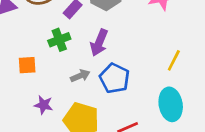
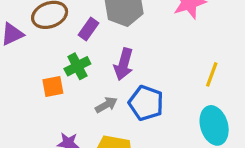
orange square: (27, 65) -> (53, 86), moved

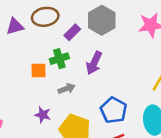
blue pentagon: (146, 103) -> (114, 110), moved
gray arrow: (106, 105) -> (67, 89), moved

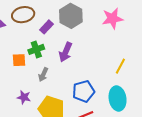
gray arrow: (67, 89) -> (43, 75), turned 136
blue pentagon: (114, 110) -> (84, 91), turned 30

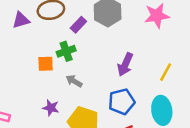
purple arrow: (66, 52) -> (125, 64), moved
gray arrow: (43, 75) -> (74, 81), turned 96

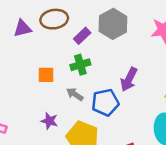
green cross: (66, 51) -> (80, 65), moved
blue pentagon: (122, 102) -> (105, 102), moved

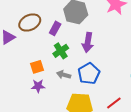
purple arrow: (129, 79) -> (88, 42), moved
purple star: (49, 121) -> (38, 86), moved

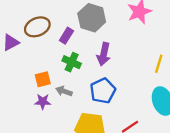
green cross: (61, 51) -> (72, 62), turned -35
gray arrow: (64, 75) -> (64, 91), moved

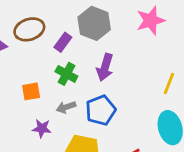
gray arrow: (64, 91) -> (66, 107), moved, turned -42
purple star: (43, 102) -> (42, 128), moved

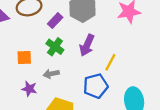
yellow line: (169, 83) -> (110, 62), moved
blue pentagon: (101, 110) -> (96, 86), moved

